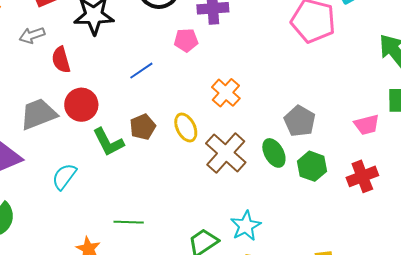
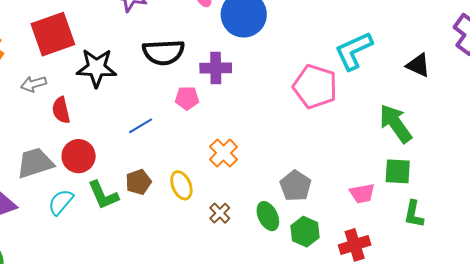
brown cross: (226, 153) -> (220, 213), size x0.5
cyan semicircle: (64, 177) -> (61, 202), moved

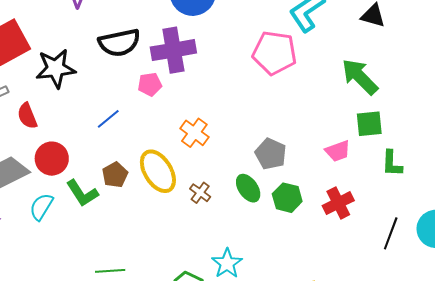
purple cross: (216, 68) -> (173, 50), size x1.4
yellow ellipse: (181, 185) -> (158, 171), size x1.5

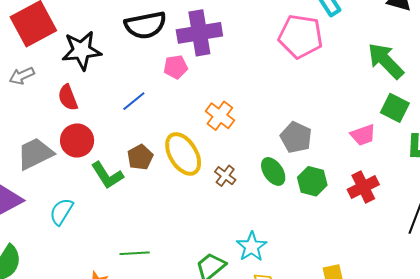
red semicircle: (27, 116) -> (68, 98), moved
green square: (369, 124) -> (395, 108), turned 32
cyan semicircle: (41, 207) -> (61, 212), moved

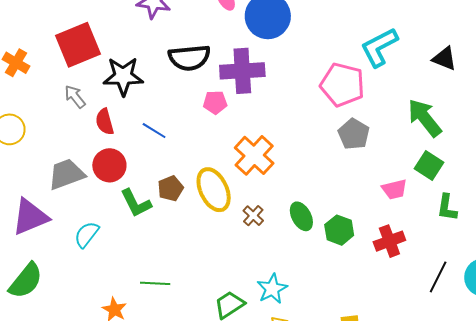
gray arrow: (22, 76) -> (75, 97), moved, turned 70
blue line: (134, 101) -> (154, 131), moved, turned 65
orange cross: (220, 116) -> (254, 155), size x1.4
gray pentagon: (296, 137) -> (354, 134), moved

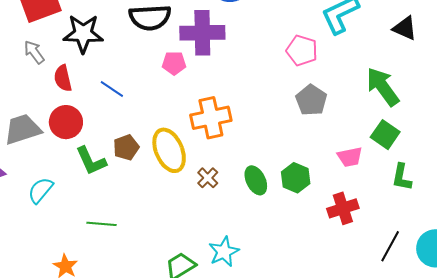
pink pentagon: (342, 85) -> (302, 50), size x0.7
orange cross: (254, 155) -> (211, 118), turned 33
green hexagon: (339, 230) -> (296, 178), moved
green line: (155, 283) -> (101, 224), moved

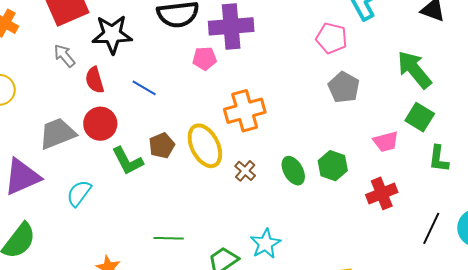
green line: (101, 224) -> (169, 238), moved

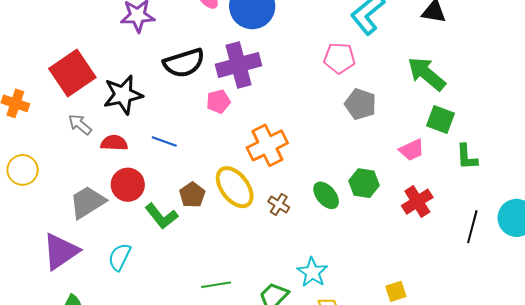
red semicircle: (95, 80) -> (114, 143), turned 120

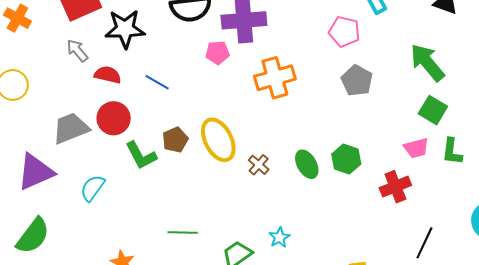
orange cross: (267, 145) -> (275, 78), moved
pink trapezoid: (412, 150) -> (416, 148), moved
black line: (472, 227) -> (424, 243), moved
cyan star: (312, 272) -> (279, 237), size x0.7

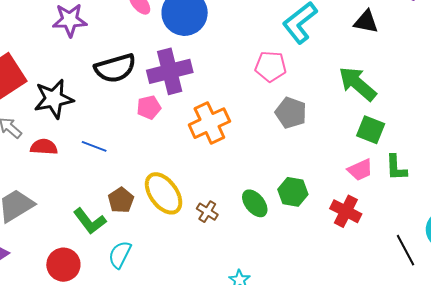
red circle: (114, 118) -> (63, 265), moved
red cross: (395, 187) -> (346, 211), turned -32
cyan semicircle: (93, 188) -> (120, 255), moved
black line: (424, 243) -> (406, 250), moved, turned -44

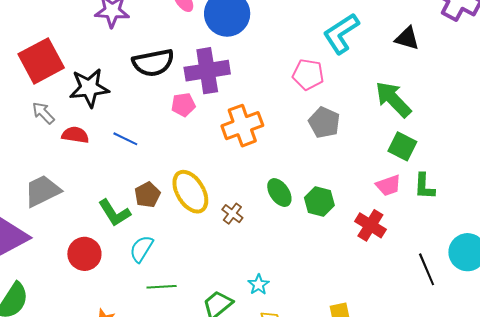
green ellipse: (255, 203) -> (279, 193), moved

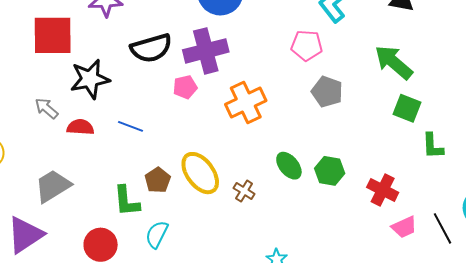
red square: (41, 61) -> (53, 35), moved, turned 33
pink trapezoid: (388, 185) -> (404, 227), moved
green L-shape: (114, 213) -> (127, 201), turned 32

